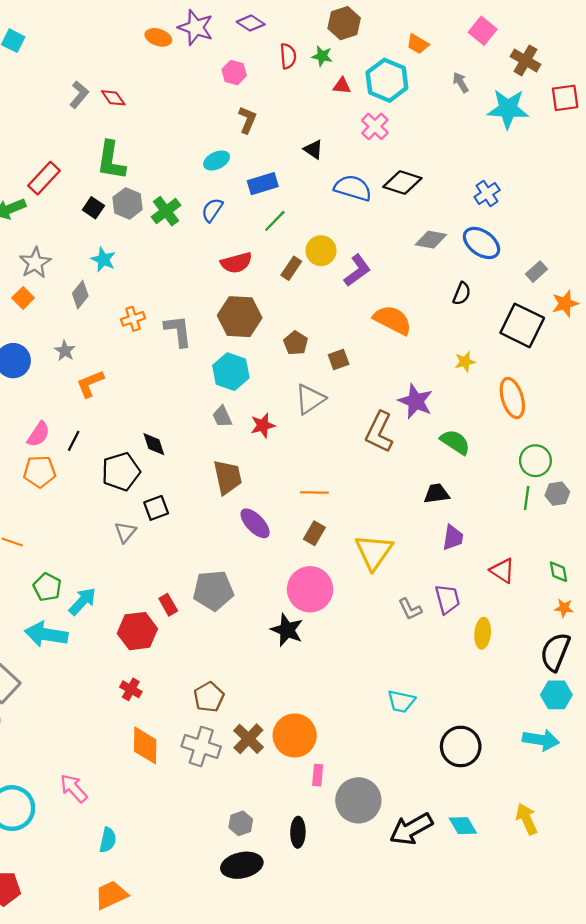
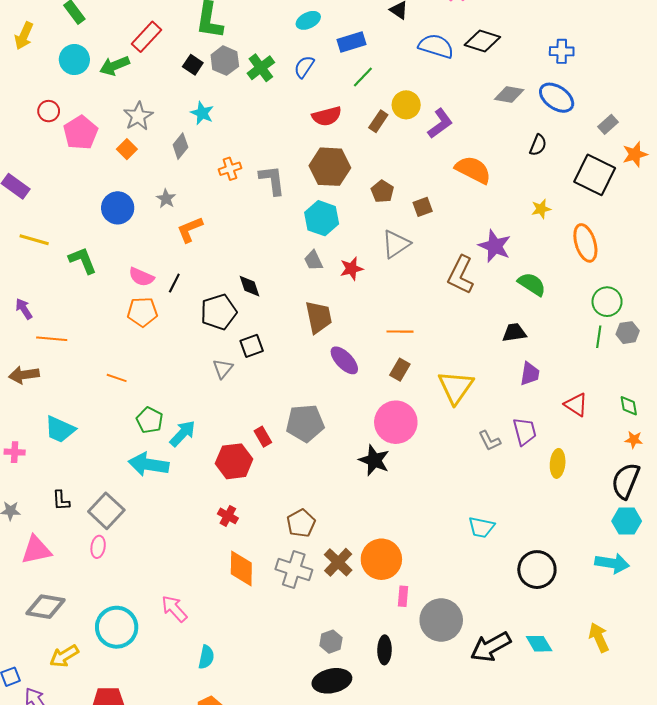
blue cross: (487, 193) -> (562, 51), turned 35
pink semicircle: (38, 434) -> (141, 277), turned 80

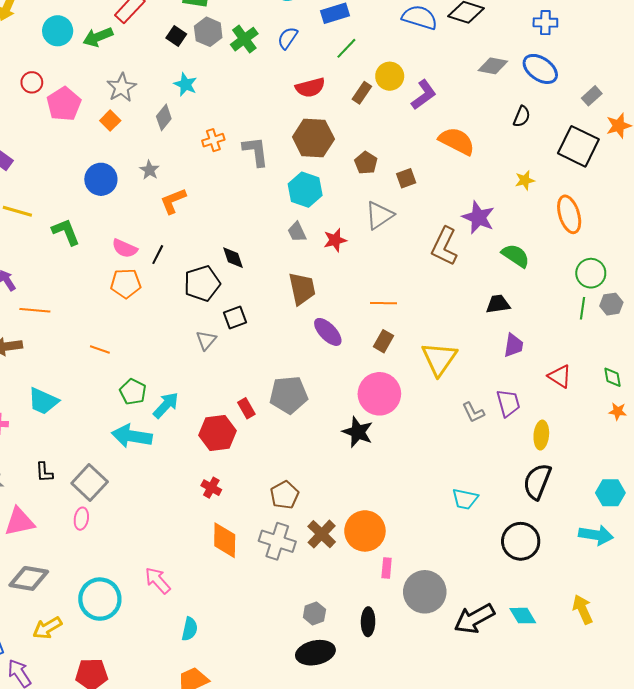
black semicircle: (626, 481) -> (537, 481), moved

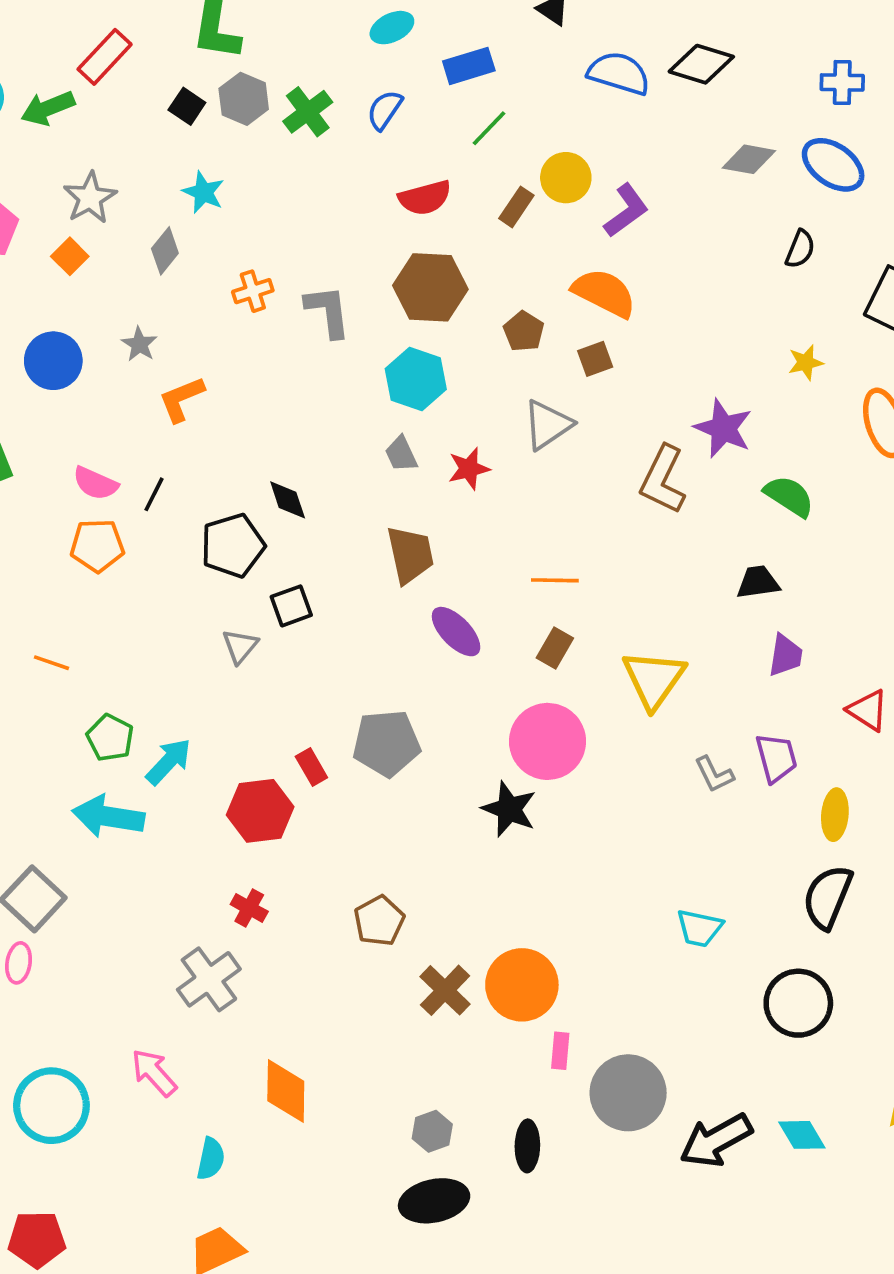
orange semicircle: (457, 141) -> (604, 293), moved
orange diamond: (225, 540) -> (286, 1091), moved
gray cross: (277, 541) -> (209, 979), moved, turned 36

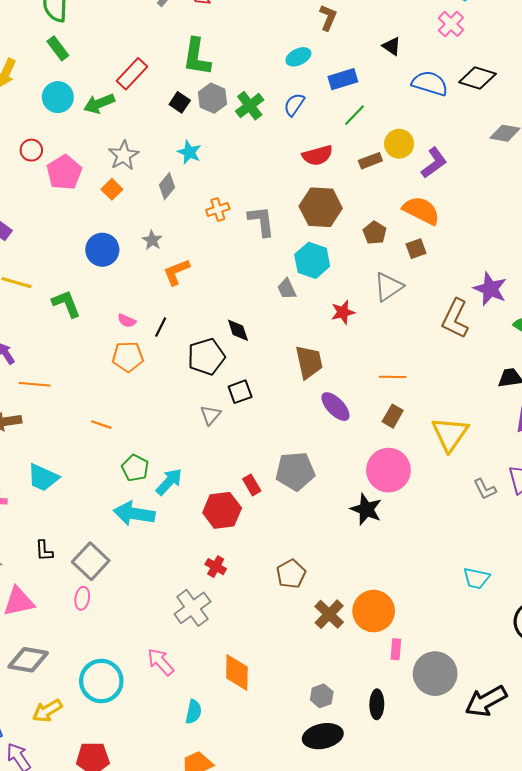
brown rectangle: (516, 207) -> (370, 161), turned 35
gray trapezoid: (401, 454) -> (287, 289), moved
pink semicircle: (95, 483) -> (127, 321), size x0.7

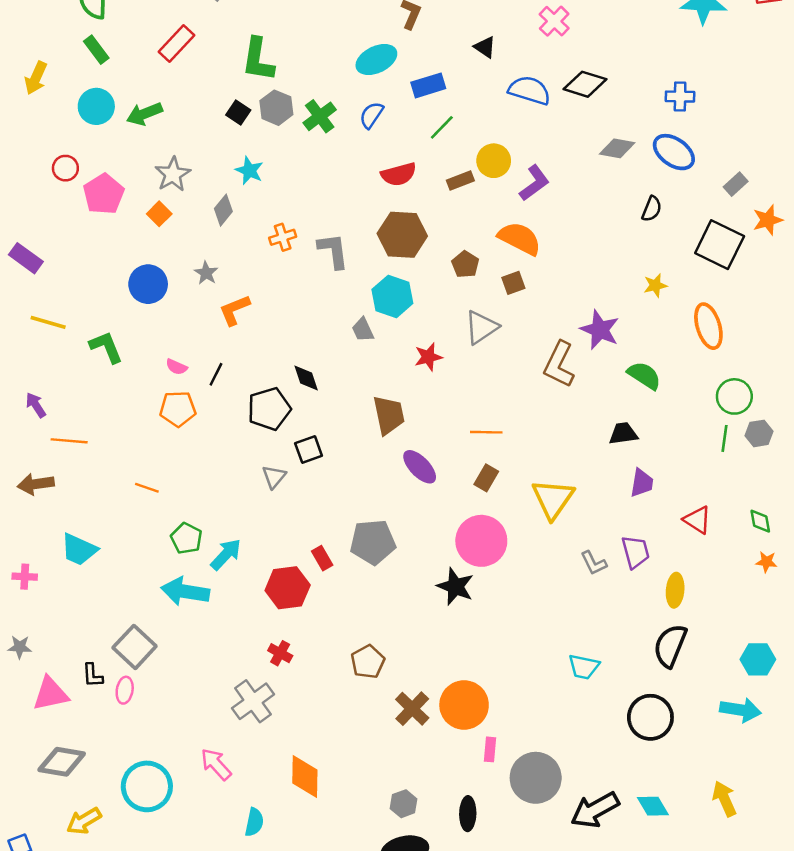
cyan ellipse: (298, 57) -> (376, 59), size x1.4
red rectangle: (132, 74) -> (176, 43), moved
black L-shape: (44, 551) -> (93, 675), moved

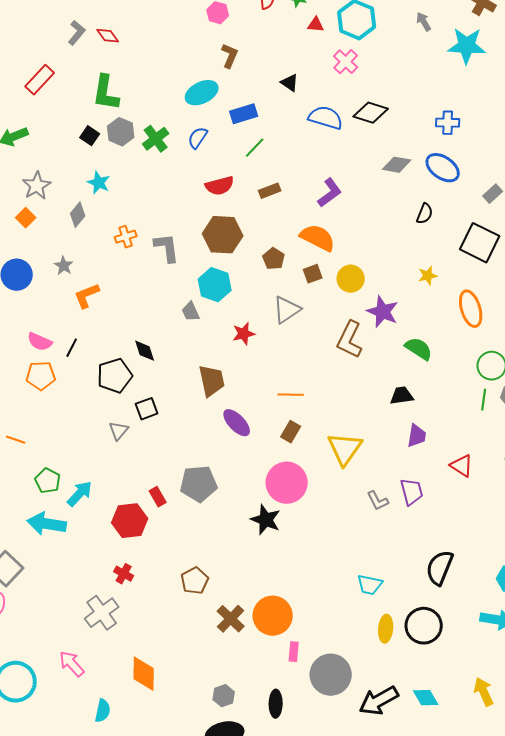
yellow circle: (494, 161) -> (351, 279), moved
pink semicircle: (176, 367) -> (40, 342), size x1.4
yellow ellipse: (675, 590) -> (386, 629), moved

